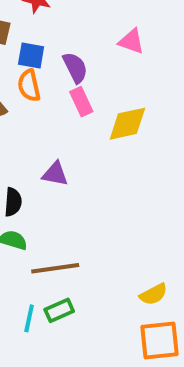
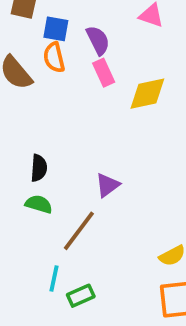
purple triangle: (55, 174) -> (107, 185), moved, turned -48
brown line: (55, 268) -> (79, 231), turned -45
green rectangle: (59, 310) -> (81, 296), moved

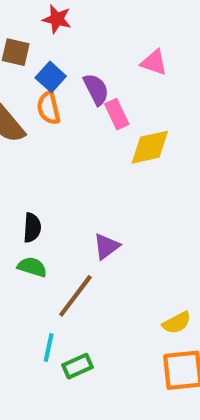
blue square: (56, 29) -> (51, 77), turned 32
pink rectangle: (104, 73) -> (117, 114), moved

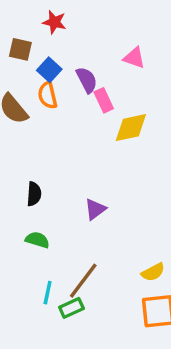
green semicircle: (32, 267) -> (37, 240), moved
brown line: (75, 296) -> (83, 281), moved

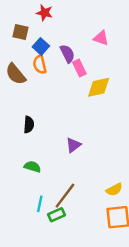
black semicircle: (34, 194) -> (29, 125), moved

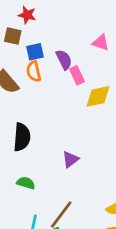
red star: (44, 13) -> (27, 15), moved
blue square: (41, 46) -> (35, 52), turned 35
black semicircle: (29, 125) -> (22, 137), size x1.5

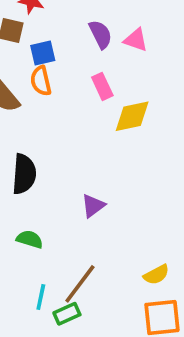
purple semicircle: (64, 60) -> (100, 34), moved

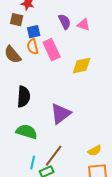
pink rectangle: (102, 86) -> (52, 50), moved, size x1.5
purple triangle: (93, 206) -> (61, 114), size x1.6
green semicircle: (30, 239) -> (27, 132), size x1.5

